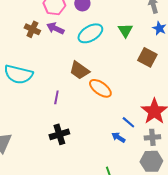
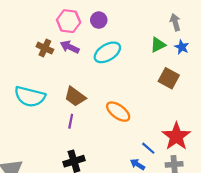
green triangle: (125, 30) -> (158, 45), moved, turned 35
brown trapezoid: (79, 70) -> (75, 97), moved

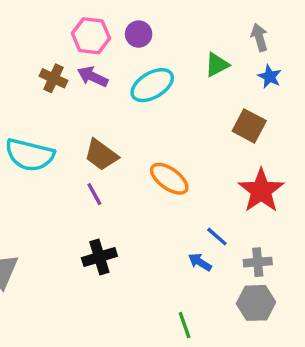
green triangle: (158, 45) -> (217, 65), moved
purple line: (71, 121) -> (94, 194), turned -40
red star: (176, 136) -> (261, 191), moved

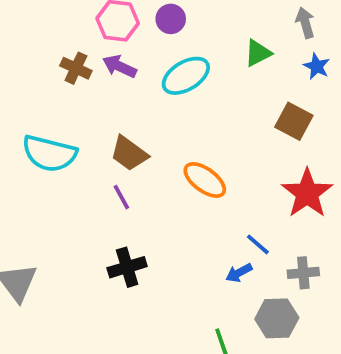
blue arrow: (200, 262) -> (239, 273), turned -60
gray hexagon: (256, 303) -> (277, 318), moved

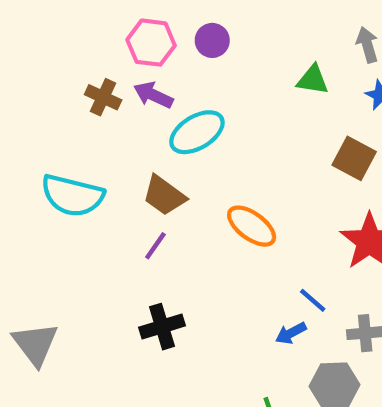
green triangle: (258, 53) -> (313, 80), turned 36
cyan ellipse: (186, 76) -> (197, 132), moved
purple line: (121, 197) -> (155, 246), turned 64

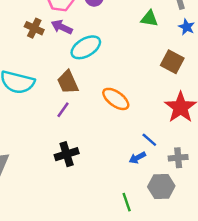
brown trapezoid: (164, 196) -> (68, 82), turned 30

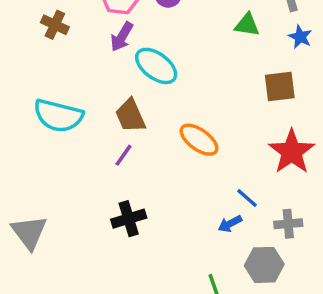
purple arrow: (62, 27) -> (122, 37), turned -84
brown cross: (34, 28) -> (55, 25), moved
cyan ellipse: (86, 47) -> (156, 66), turned 68
brown square: (172, 62) -> (280, 87), turned -35

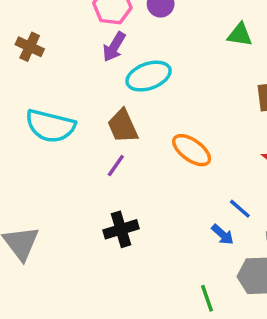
brown cross: (55, 25) -> (30, 47), moved
cyan ellipse: (156, 66) -> (149, 76), turned -57
blue arrow: (230, 224) -> (223, 235), turned -110

